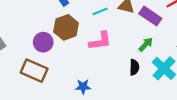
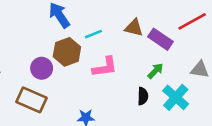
cyan line: (100, 11) -> (93, 34), moved

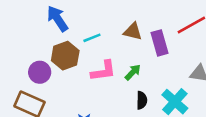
purple rectangle: (161, 39) -> (160, 43), turned 40
green arrow: (155, 71) -> (133, 72), moved

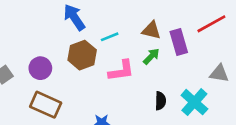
purple circle: (40, 72) -> (40, 68), moved
green arrow: (133, 72) -> (151, 56), moved

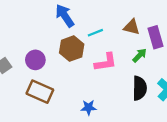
green arrow: (151, 56) -> (140, 55), moved
black semicircle: (160, 101) -> (140, 88), size x1.5

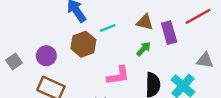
green arrow: (140, 55) -> (144, 49), moved
pink L-shape: (106, 62) -> (118, 75), moved

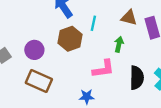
cyan line: (108, 28) -> (93, 23), turned -56
green arrow: (144, 49) -> (119, 44), moved, turned -32

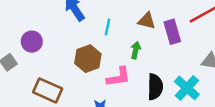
brown hexagon: (70, 39) -> (88, 59), moved
purple circle: (34, 50) -> (32, 42), moved

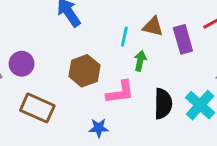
cyan line: (108, 27) -> (124, 37), moved
purple circle: (32, 42) -> (22, 64), moved

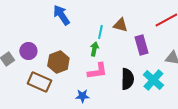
purple rectangle: (183, 39) -> (141, 45), moved
green arrow: (140, 61) -> (94, 49), moved
brown hexagon: (84, 71) -> (58, 62), moved

